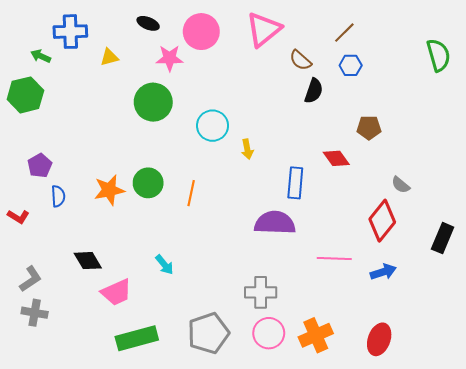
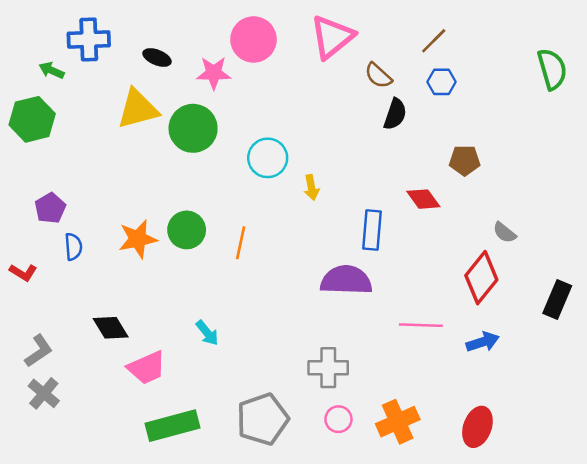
black ellipse: (148, 23) -> (157, 57), moved
yellow triangle: (109, 57) -> (138, 109), moved, size x1.8
gray cross: (35, 313) -> (44, 393), turned 30
pink circle: (269, 333) -> (338, 419), size x0.7

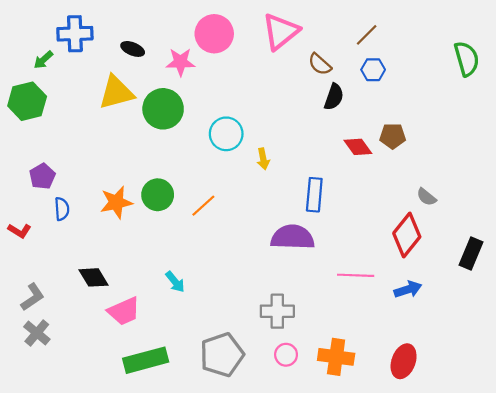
green arrow: (51, 70) -> (43, 60), turned -66
red diamond: (423, 199) -> (358, 147), moved
orange line: (241, 243) -> (203, 206), turned 36
orange cross: (398, 422) -> (336, 357), turned 32

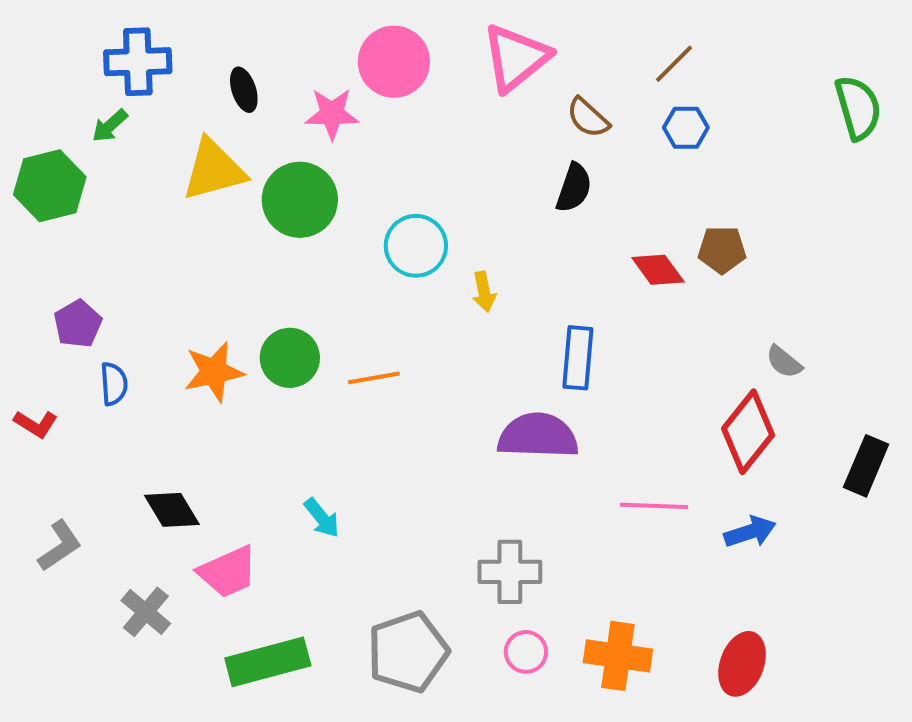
black ellipse: (133, 49) -> (244, 90), turned 50
green arrow: (43, 60) -> (110, 126), moved
black semicircle: (334, 97) -> (574, 188), moved
orange line: (203, 206) -> (374, 378), turned 32
gray cross: (37, 333) -> (146, 612), moved

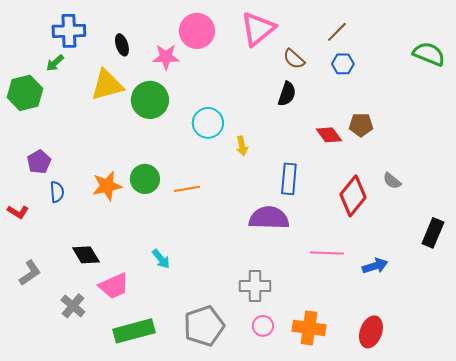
green semicircle: (858, 108) -> (429, 54), turned -52
red diamond: (748, 432) -> (353, 196), moved

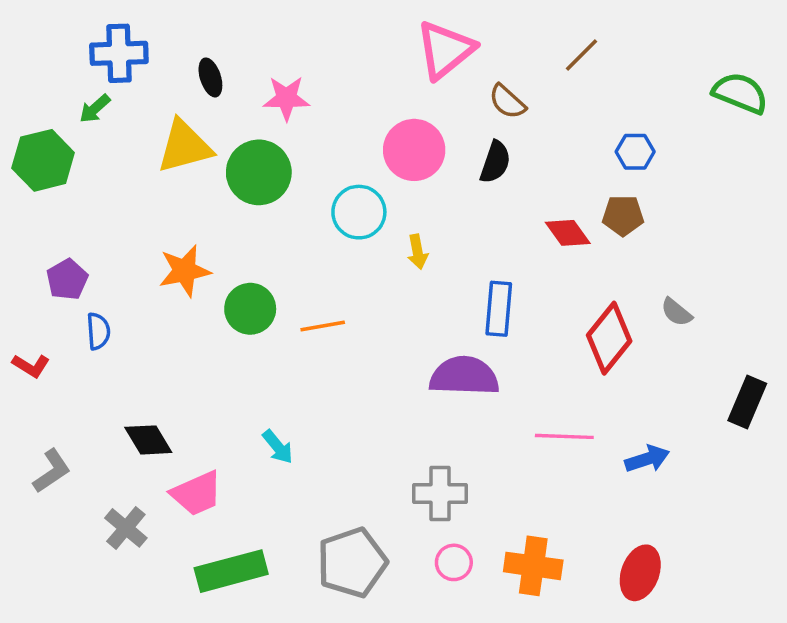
pink circle: (197, 31) -> (414, 150), moved
blue hexagon: (343, 64) -> (635, 152), moved
orange star: (107, 186) -> (185, 271), moved

